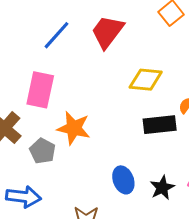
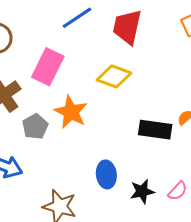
red trapezoid: (107, 32) -> (127, 27), turned -39
yellow diamond: (146, 80) -> (114, 76), moved

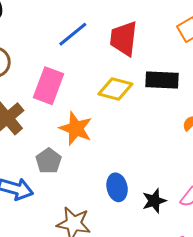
gray pentagon: (35, 126) -> (49, 161), moved
black rectangle: (155, 130) -> (162, 80), moved

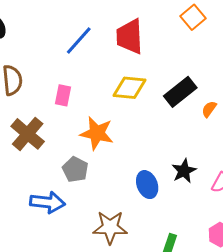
black rectangle: (162, 80) -> (180, 92), moved, turned -32
pink rectangle: (48, 86) -> (63, 95), size x0.6
black star: (154, 201) -> (184, 171), moved

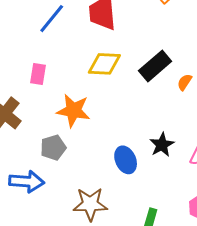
gray pentagon: (75, 169) -> (53, 148), turned 30

